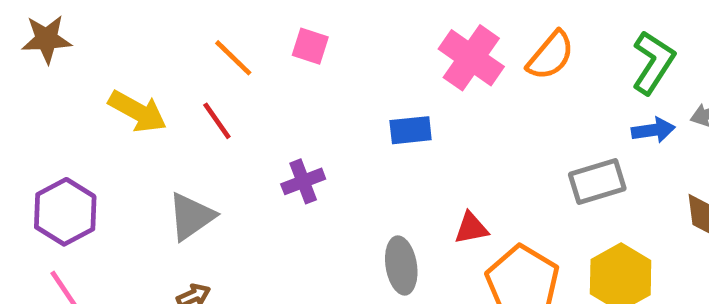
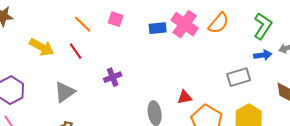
blue rectangle: (411, 130) -> (158, 28), moved

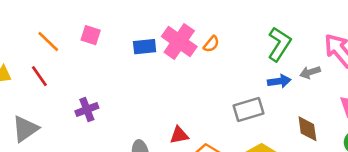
orange semicircle: (219, 23) -> (211, 44), moved, size x0.6

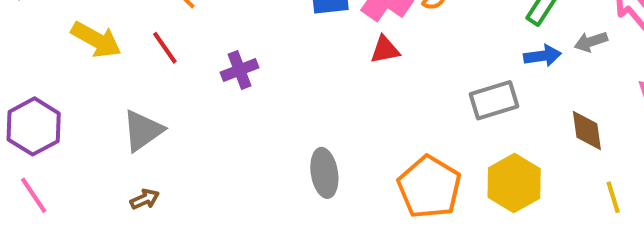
purple cross: (87, 109) -> (240, 70), moved
red triangle: (179, 135) -> (385, 50), moved

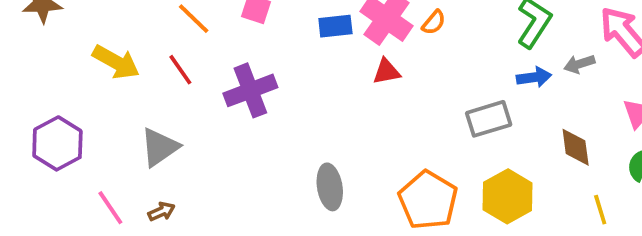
purple cross: (240, 70) -> (250, 90), size x1.5
pink line: (34, 195) -> (110, 208), moved

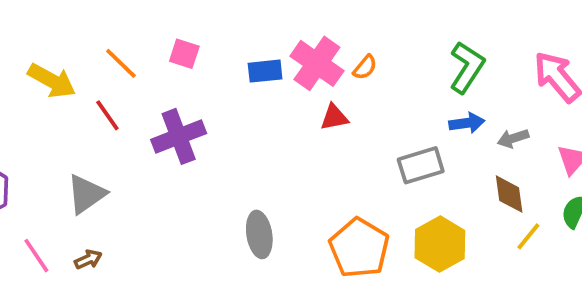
yellow arrow: (116, 62) -> (52, 81), moved
gray arrow: (579, 64) -> (513, 138), moved
red triangle: (386, 72) -> (334, 117), moved
yellow line: (600, 210) -> (528, 236), moved, turned 56

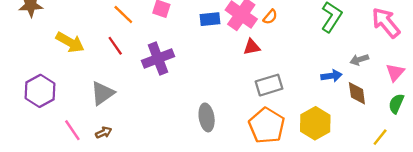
yellow arrow: (52, 81) -> (70, 42), moved
blue arrow: (467, 123) -> (331, 76), moved
gray rectangle: (421, 165) -> (269, 85), moved
yellow line: (528, 236) -> (380, 137), moved

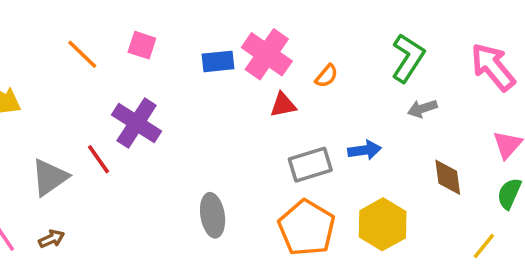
orange semicircle: (270, 17) -> (327, 76), moved
red line: (115, 46) -> (99, 159), moved
purple cross: (158, 58) -> (137, 123), turned -36
gray arrow: (359, 60) -> (422, 109), moved
blue arrow: (331, 76) -> (365, 150), moved

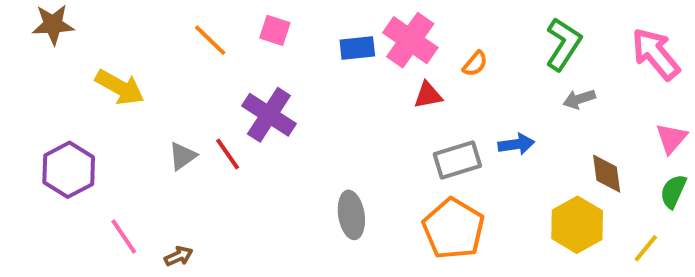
gray triangle: (50, 177) -> (183, 156), moved, size x0.7
yellow hexagon: (383, 224) -> (577, 225), moved
brown arrow: (51, 239) -> (179, 256), moved

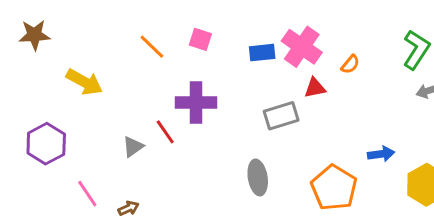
purple cross: (269, 115) -> (196, 103), turned -33
blue arrow: (516, 144) -> (381, 154), moved
gray triangle: (183, 156) -> (133, 147), moved
gray rectangle: (457, 160) -> (281, 116), moved

